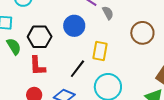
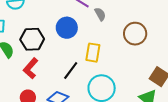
red L-shape: (37, 66) -> (31, 68), turned 45

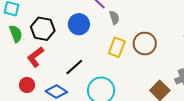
yellow rectangle: (93, 53) -> (117, 47), moved

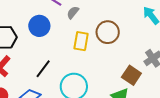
gray semicircle: (114, 18) -> (73, 13), turned -112

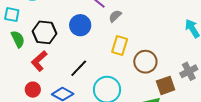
brown circle: (108, 32) -> (145, 62), moved
brown square: (131, 75) -> (166, 85), turned 30

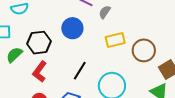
green semicircle: (18, 39) -> (14, 55), turned -96
yellow rectangle: (120, 46) -> (115, 40), turned 72

